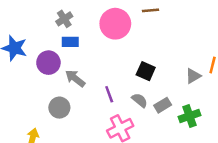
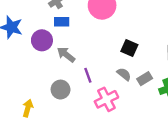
purple line: (109, 94) -> (88, 75), moved
gray circle: (59, 108) -> (61, 90), moved

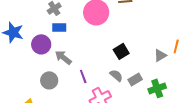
black square: (129, 48) -> (121, 51), turned 35
gray circle: (61, 90) -> (49, 80), moved

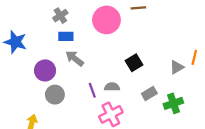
purple circle: (41, 44) -> (45, 70), moved
gray arrow: (63, 57) -> (75, 58), moved
gray semicircle: (116, 75) -> (112, 87), moved, turned -40

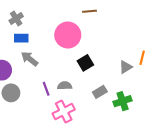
pink circle: (106, 20) -> (68, 35), moved

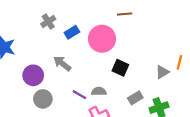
blue rectangle: (21, 38) -> (72, 32), moved, turned -32
black square: (85, 63) -> (120, 68), turned -35
purple line: (46, 89) -> (79, 95), turned -40

